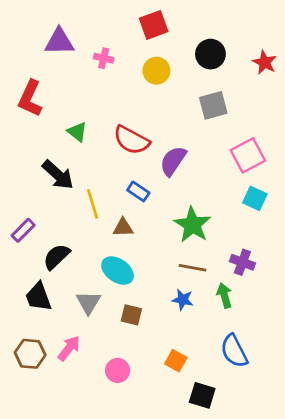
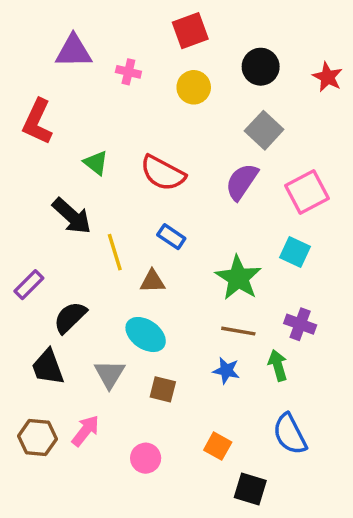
gray square: (213, 105) -> (264, 130), turned -32
purple semicircle: (173, 161) -> (242, 182), moved
cyan square: (255, 198) -> (295, 252), moved

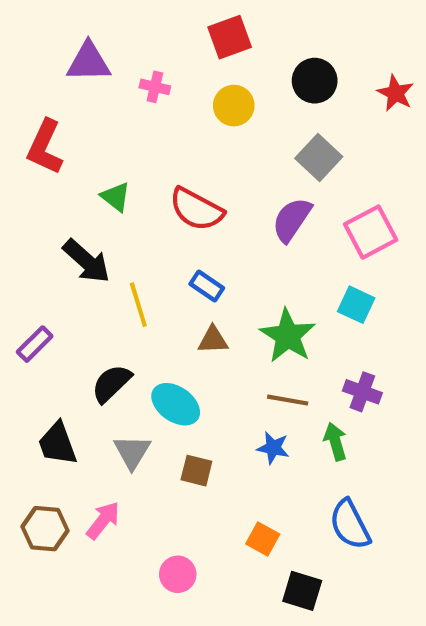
brown triangle: (152, 281) -> (213, 340), moved
black semicircle: (70, 317) -> (111, 383), moved
pink circle: (146, 458) -> (178, 574), moved

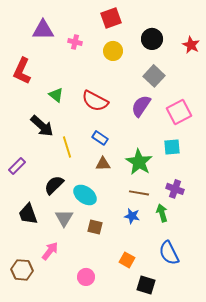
cyan square: (356, 305) -> (172, 147), turned -30
brown hexagon: (45, 529) -> (22, 270), moved

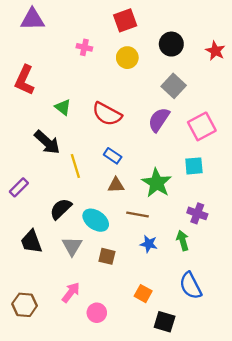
purple triangle: (43, 30) -> (32, 19), moved
brown line: (139, 193) -> (137, 215), moved
pink arrow: (50, 251) -> (71, 292), moved

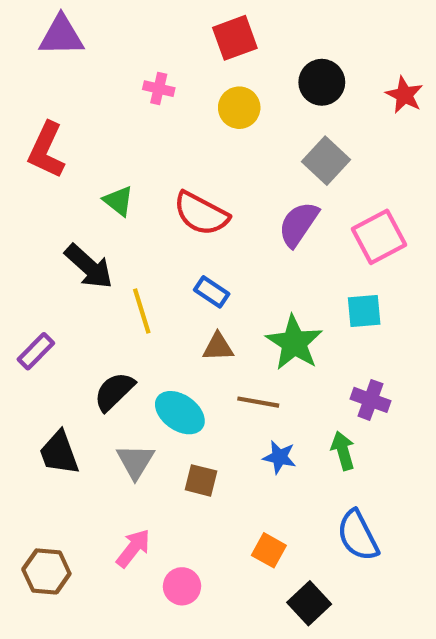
black square: (165, 322) -> (309, 603), turned 30

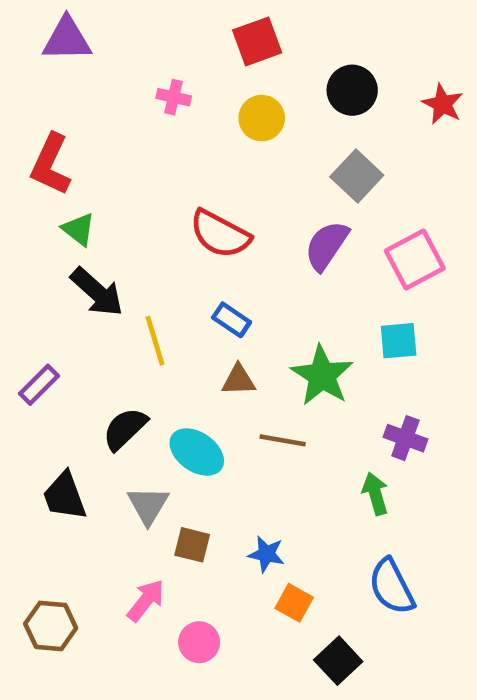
green triangle: (118, 201) -> (78, 229), moved
blue star: (279, 457) -> (266, 554), moved
brown square: (201, 480) -> (192, 545), moved

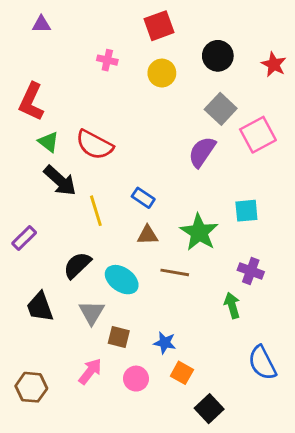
purple triangle: (67, 39) -> (41, 24), size x0.6
red semicircle: (220, 234) -> (94, 145), moved
pink square: (415, 260) -> (258, 135), moved
blue semicircle: (392, 587) -> (262, 363), moved
pink circle: (199, 642) -> (136, 379), moved

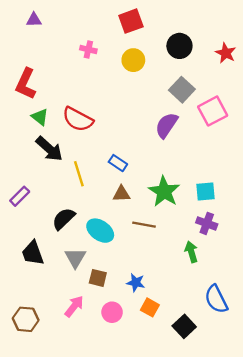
cyan square: (246, 211) -> (206, 191), moved
black square: (209, 409) -> (184, 326), moved

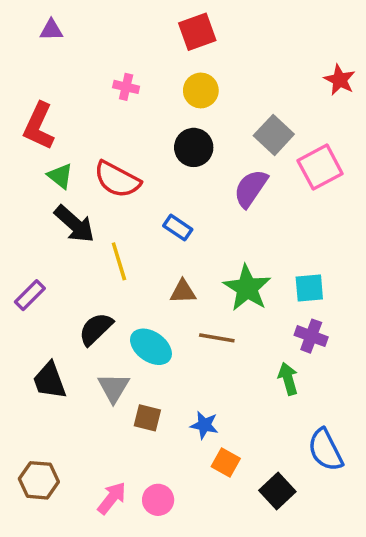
black circle: (179, 46) -> (194, 147), moved
pink cross: (88, 49) -> (126, 87), moved
blue rectangle: (118, 163) -> (178, 228), moved
pink arrow: (74, 306) -> (112, 498), moved
pink circle: (112, 312) -> (158, 500), moved

